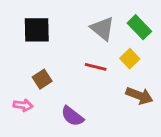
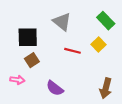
gray triangle: (102, 29) -> (62, 22), moved
black square: (37, 30) -> (28, 37), moved
brown arrow: (139, 96) -> (106, 88), moved, turned 84

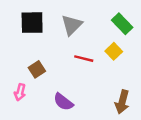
gray triangle: (62, 22) -> (72, 25), turned 36
black square: (28, 37) -> (32, 23), moved
pink arrow: (17, 80) -> (20, 92), turned 96

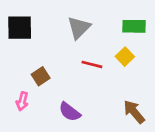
black square: (32, 23) -> (20, 28), moved
green rectangle: (122, 24) -> (134, 26), turned -45
brown arrow: (122, 102) -> (134, 112), turned 125

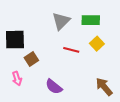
green rectangle: (134, 26) -> (91, 20), moved
black square: (20, 28) -> (15, 40), moved
pink arrow: (22, 101) -> (17, 78), turned -32

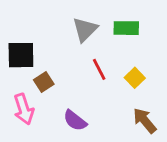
yellow square: (97, 44) -> (135, 78), moved
red line: (71, 50) -> (99, 69), turned 49
pink arrow: (17, 78) -> (24, 109), size x1.5

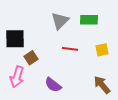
red line: (99, 69) -> (70, 49), turned -56
yellow square: (135, 78) -> (102, 50), moved, turned 32
pink arrow: (24, 109) -> (17, 77), turned 35

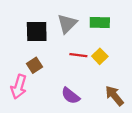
black square: (15, 39) -> (37, 32), moved
yellow square: (102, 50) -> (100, 56), moved, turned -32
purple semicircle: (53, 85) -> (71, 96), moved

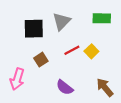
green rectangle: (100, 22) -> (102, 18), moved
red line: (78, 55) -> (72, 50), turned -35
brown square: (34, 65) -> (41, 60), moved

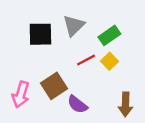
green rectangle: (102, 18) -> (109, 35), moved, turned -36
brown square: (41, 60) -> (54, 86), moved, size x1.5
brown arrow: (105, 87) -> (125, 104), turned -138

